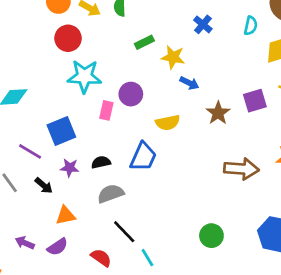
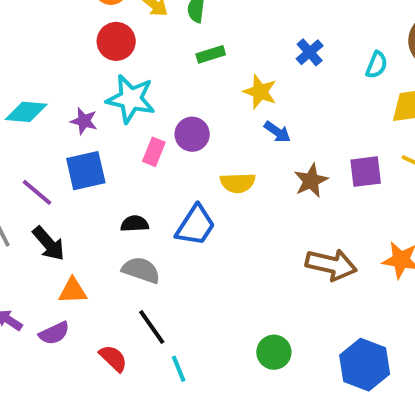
green rectangle: (144, 42) -> (211, 54), moved
purple star: (70, 168) -> (84, 121), moved
black arrow: (44, 186) -> (49, 244), size x1.4
gray semicircle: (111, 194) -> (141, 270), turned 30

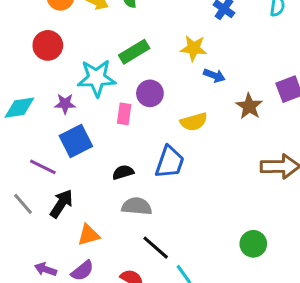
red circle: (116, 41) -> (48, 45), moved
green rectangle: (211, 54) -> (134, 52), moved, size x1.4
black arrow: (49, 244) -> (61, 204), turned -92

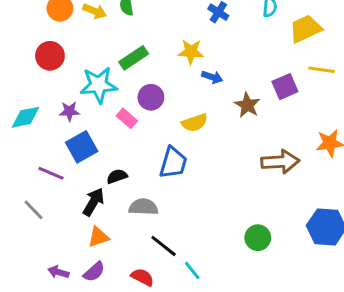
pink rectangle: (124, 114) -> (127, 118), turned -54
black semicircle: (123, 172) -> (117, 176), moved
black arrow: (61, 204) -> (94, 202), moved

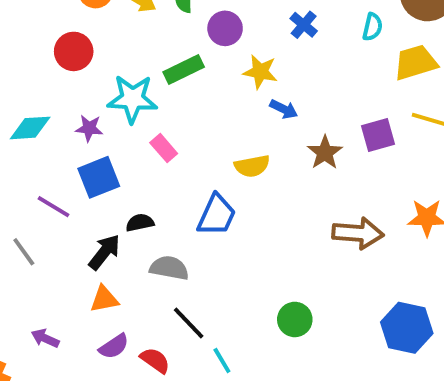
purple circle: (151, 97) -> (225, 28), moved
green circle: (258, 238) -> (295, 319), moved
purple semicircle: (94, 272) -> (114, 346), moved

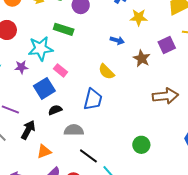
green rectangle: (184, 70) -> (64, 29), turned 54
yellow star: (260, 72) -> (139, 17), moved
yellow semicircle: (252, 166) -> (106, 72), turned 66
blue square: (99, 177) -> (44, 88), moved
black arrow: (104, 252) -> (28, 130), moved

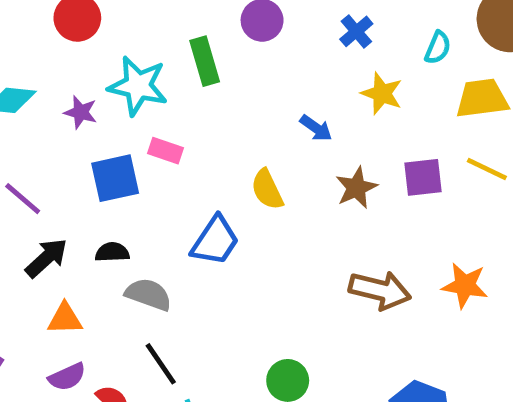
green rectangle: (64, 29) -> (205, 61), turned 36
pink rectangle: (60, 70) -> (165, 151), turned -40
black semicircle: (55, 110) -> (112, 252), moved

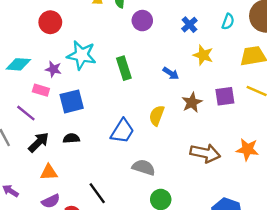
cyan semicircle: (438, 48) -> (228, 22), moved
green rectangle: (205, 61) -> (124, 68), moved
pink rectangle: (165, 151) -> (41, 90), moved
yellow semicircle: (267, 189) -> (157, 115), moved, turned 48
gray semicircle: (148, 294) -> (144, 167), moved

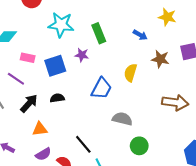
purple star: (53, 69) -> (82, 55), moved
brown star: (192, 102) -> (160, 59), turned -30

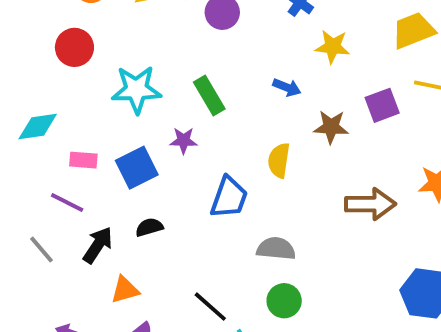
green circle: (139, 146) -> (284, 301), moved

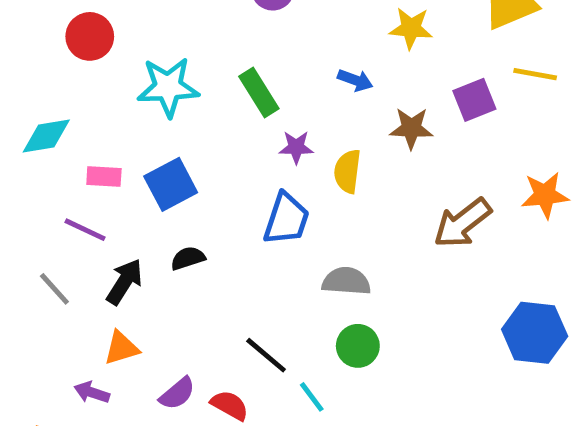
purple star: (183, 140) -> (296, 147), moved
brown arrow: (370, 204) -> (462, 223), turned 144
orange triangle: (125, 290) -> (121, 348), moved

